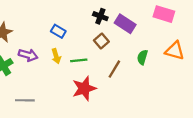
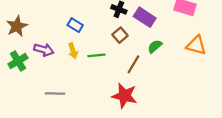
green semicircle: (142, 57) -> (155, 46), moved, turned 32
red star: (84, 88) -> (124, 96), moved, turned 30
gray line: (25, 100) -> (55, 93), moved

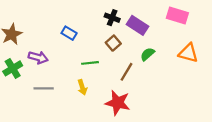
yellow arrow: (73, 51) -> (82, 87), moved
gray line: (55, 93) -> (44, 88), moved

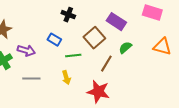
black cross: (112, 18) -> (68, 15), moved
blue rectangle: (69, 33) -> (54, 40), moved
brown square: (113, 43) -> (94, 38), size x1.5

